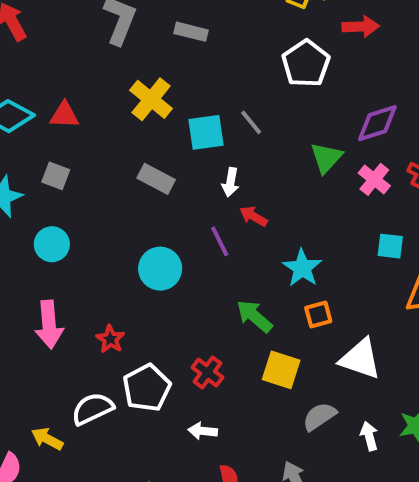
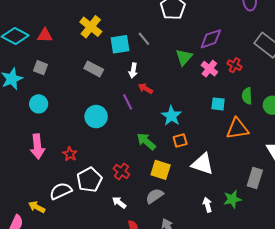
gray semicircle: (319, 417) -> (155, 196), moved
white arrow: (203, 431) -> (119, 202), turned 32

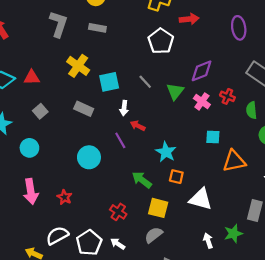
gray line: (144, 39) -> (145, 82), moved
gray square: (40, 68) -> (40, 111), moved, turned 32
green semicircle: (247, 96) -> (251, 110), moved
orange square: (180, 140) -> (176, 177), turned 32
white pentagon: (89, 180) -> (89, 243), moved

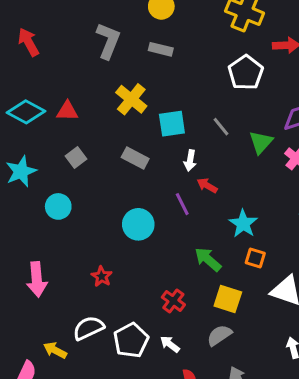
pink arrow: (31, 191) -> (37, 279), moved

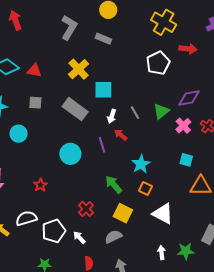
gray line: (221, 127) -> (135, 113), moved
gray square: (76, 158) -> (35, 103), turned 32
gray rectangle: (135, 158) -> (75, 109), size x1.4

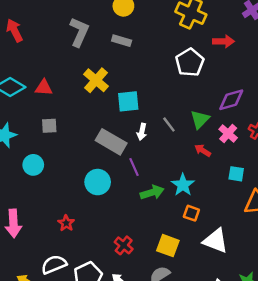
gray rectangle: (75, 109) -> (111, 142), moved
red arrow: (121, 135) -> (203, 150), moved
green arrow: (114, 185) -> (152, 192), moved, turned 120

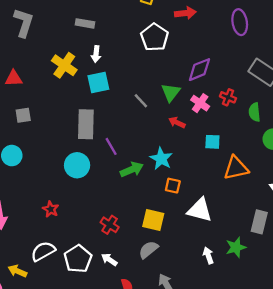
gray L-shape: (79, 32) -> (24, 23), moved
white arrow: (142, 132) -> (96, 54), moved
gray rectangle: (111, 142) -> (86, 124), turned 68

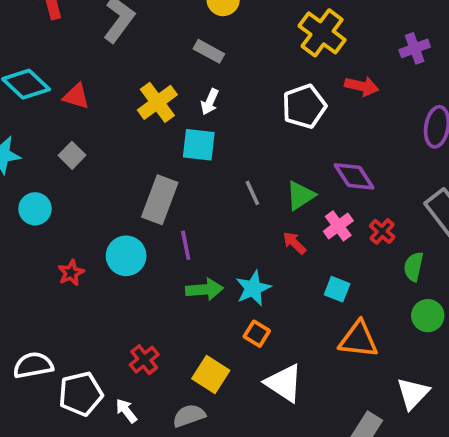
purple diamond: (199, 70) -> (354, 176), turned 60
gray square: (23, 115) -> (72, 155), turned 35
red star: (51, 209) -> (71, 273), moved

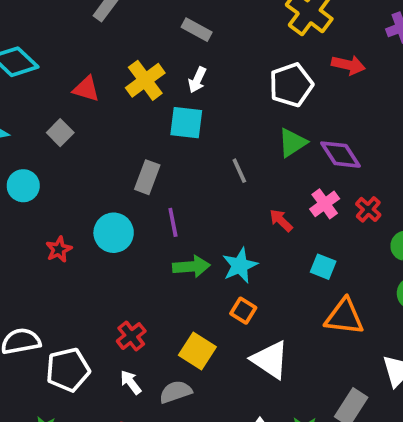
red triangle: (76, 96) -> (86, 89), moved
green triangle: (300, 195) -> (292, 143), moved
gray rectangle: (160, 200) -> (147, 177), size x0.7
white arrow: (126, 411) -> (131, 382), moved

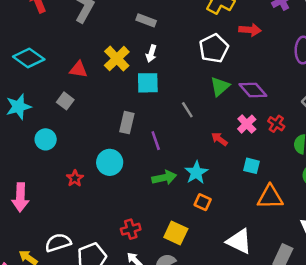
purple line: (173, 222) -> (156, 141), moved
red cross: (131, 336) -> (131, 229), turned 30
white triangle: (270, 360) -> (239, 241), moved

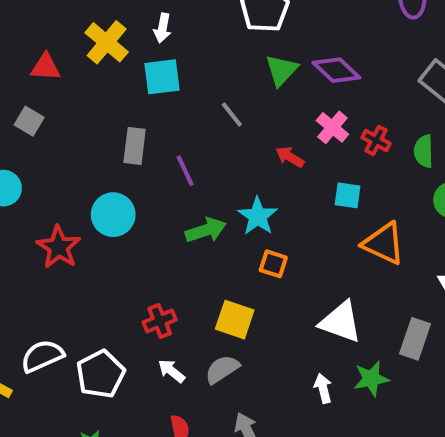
red cross: (276, 124) -> (376, 140), moved
red star: (75, 178) -> (59, 247), size x1.5
orange triangle: (270, 197) -> (384, 244), turned 32

